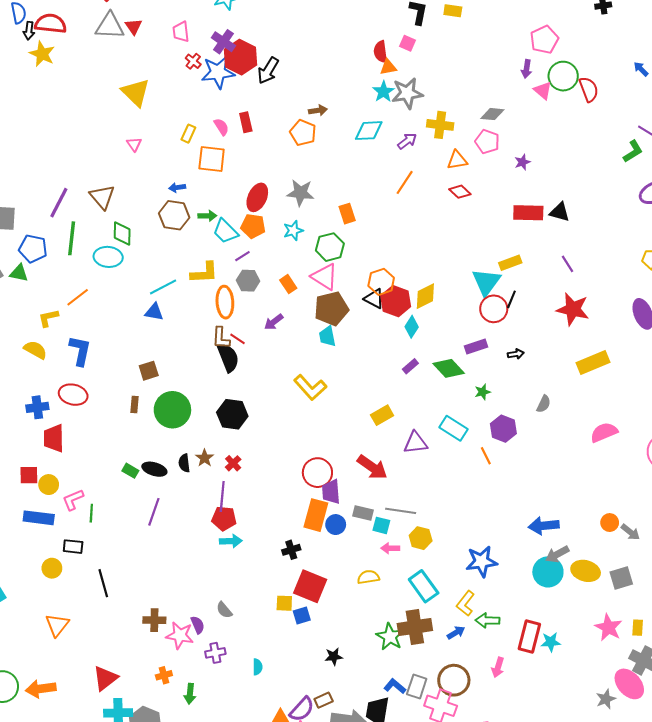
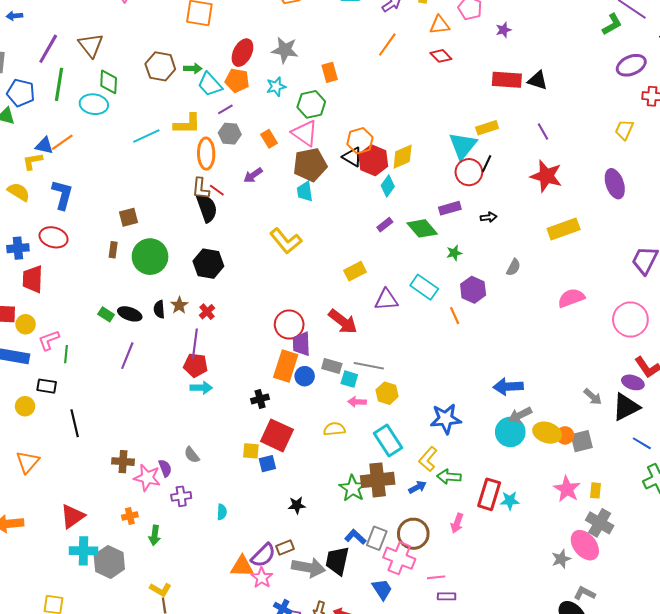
blue arrow: (177, 188) -> (14, 16), moved
blue triangle: (154, 312) -> (44, 146), moved
orange circle: (610, 523) -> (565, 435), moved

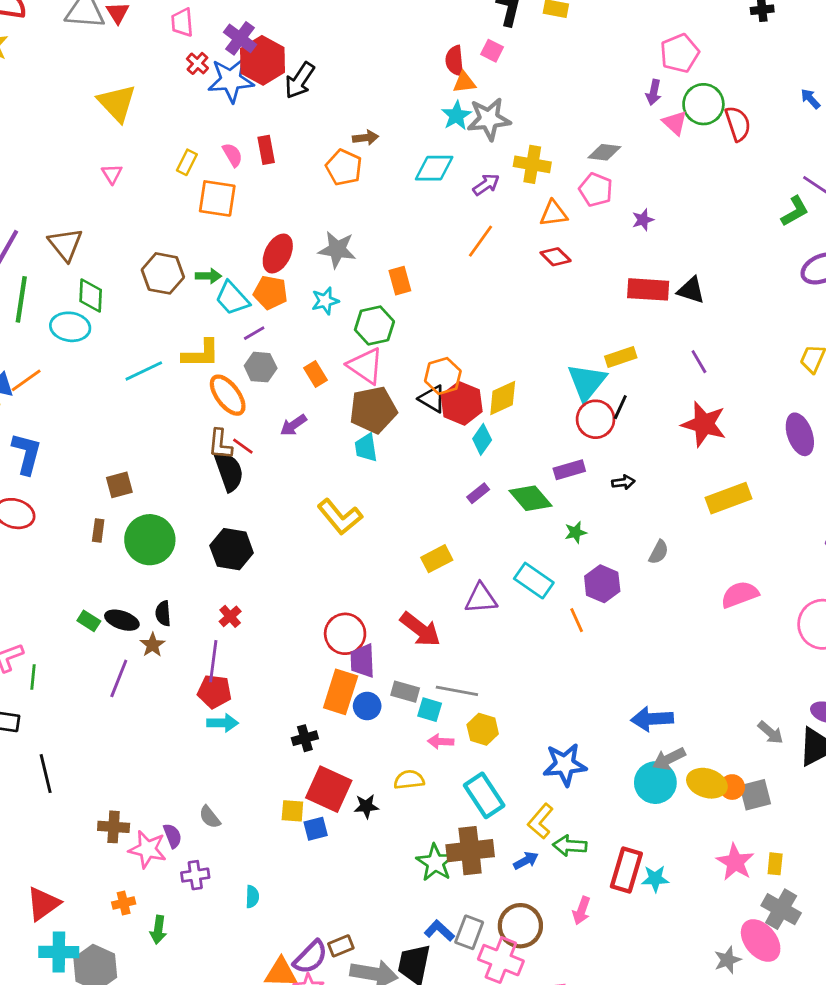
orange ellipse: (206, 154) -> (228, 395), turned -36
brown star: (179, 305) -> (153, 645), moved
black star: (297, 505) -> (366, 806), moved

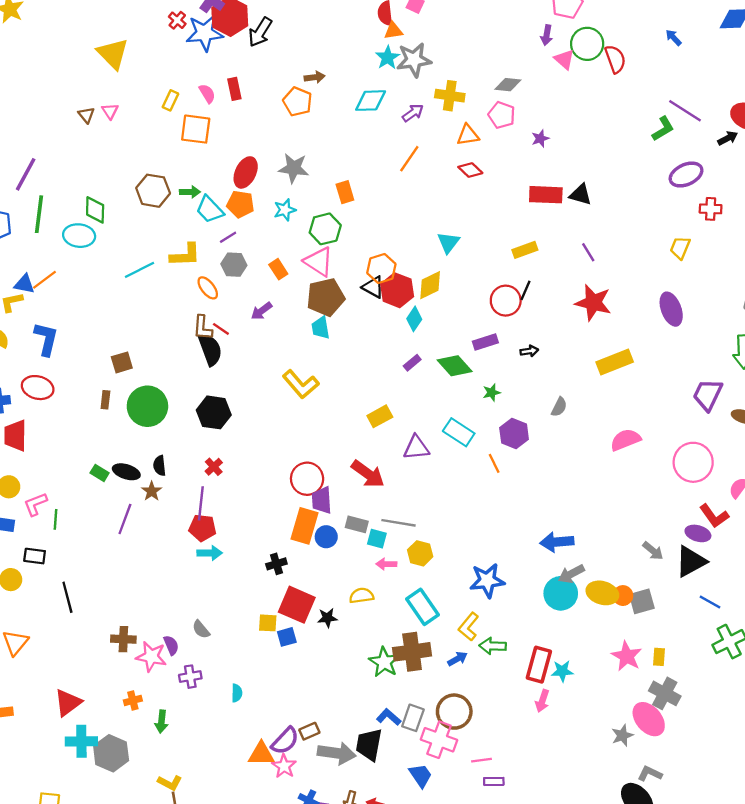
brown triangle: (65, 244) -> (86, 115), moved, size x0.6
cyan triangle: (587, 382) -> (448, 242), moved, size x0.7
orange ellipse: (228, 395) -> (208, 288), size x0.7
pink arrow: (581, 911) -> (542, 701), moved

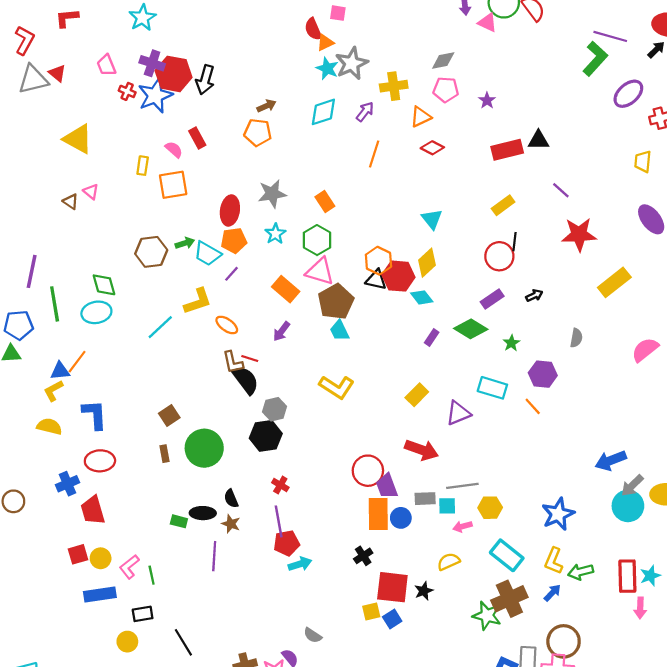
green L-shape: (663, 129) -> (595, 59), size x1.4
gray hexagon: (234, 265) -> (275, 409), moved
orange rectangle: (278, 269) -> (286, 289), size x1.4
cyan diamond: (414, 319) -> (422, 297), turned -55

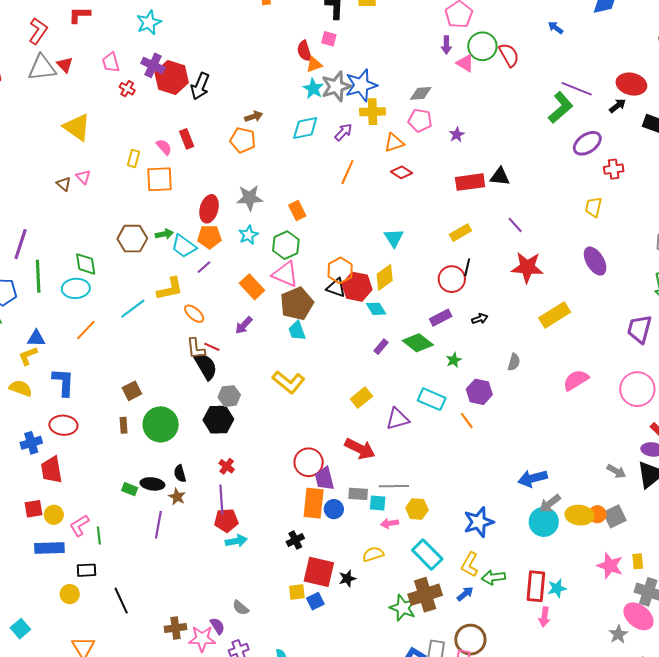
blue star: (155, 96) -> (361, 85), moved
orange line: (77, 362) -> (86, 330), moved

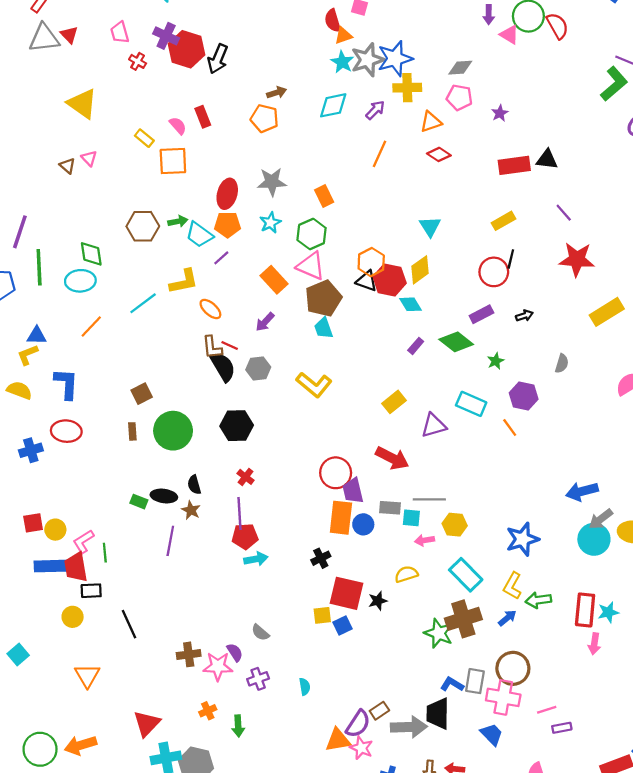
yellow rectangle: (133, 158) -> (144, 138), turned -66
gray hexagon: (229, 396) -> (258, 368), moved
red trapezoid: (52, 470) -> (76, 567), moved

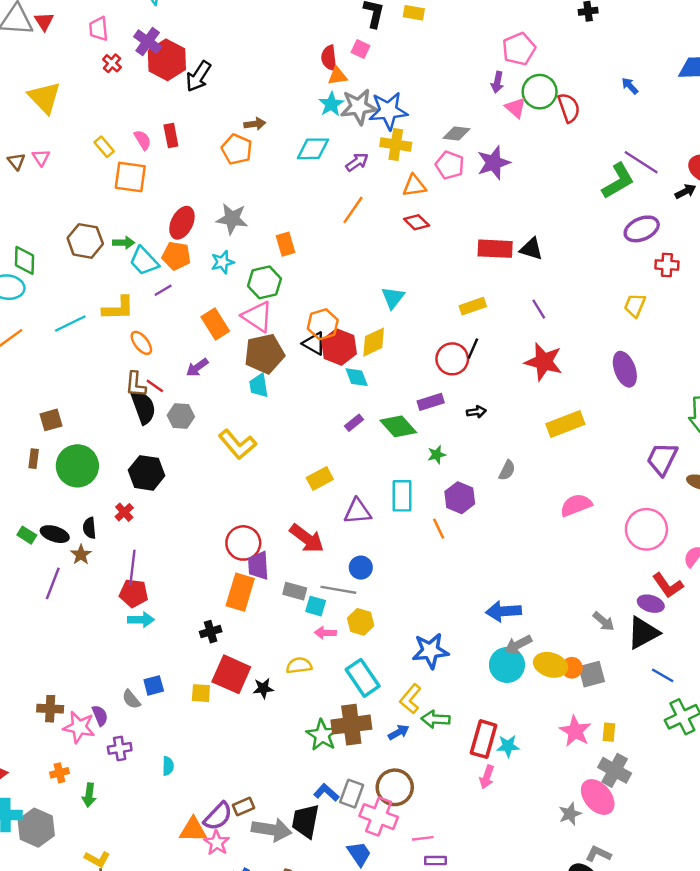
purple star: (500, 113) -> (494, 163), moved, size x1.8
cyan rectangle: (471, 404) -> (402, 496), turned 56
red cross: (246, 477) -> (124, 512), moved
blue circle: (363, 524) -> (361, 568), moved
blue square: (343, 625) -> (154, 685), moved

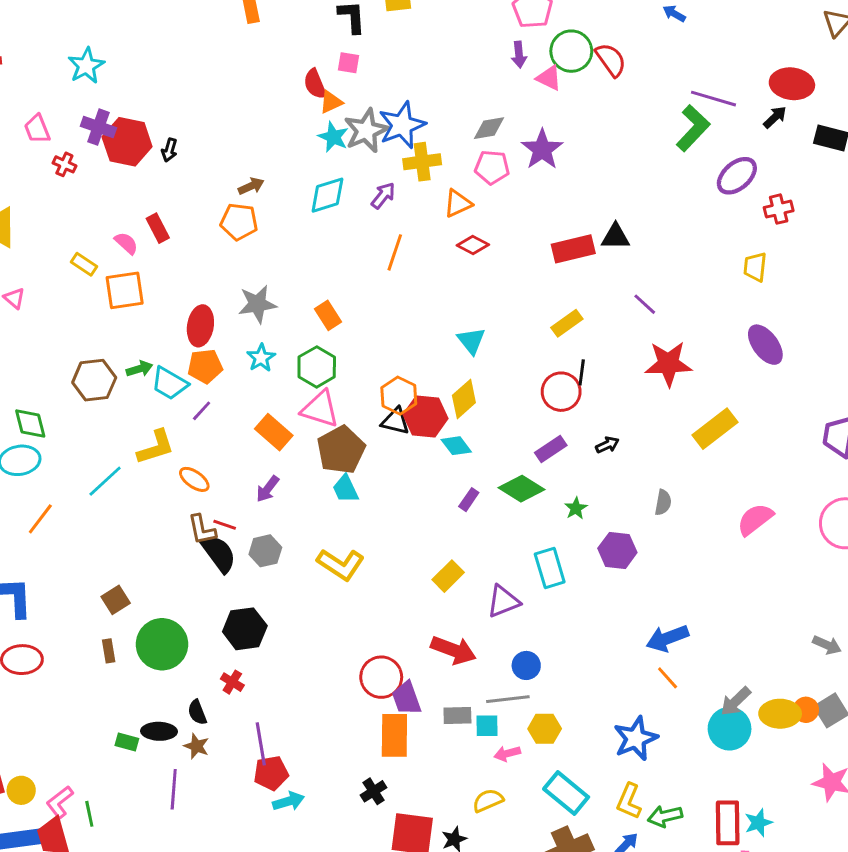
black arrow: (198, 76) -> (169, 150), size x0.6
orange line: (439, 529) -> (668, 678), moved
blue arrow: (503, 611) -> (667, 638), moved

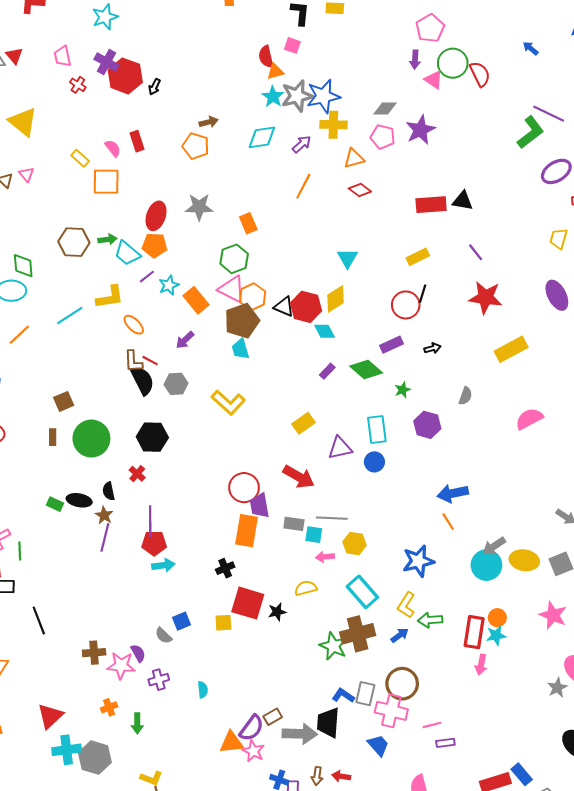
cyan star: (261, 358) -> (169, 285), moved
orange hexagon: (399, 396) -> (253, 297), moved
blue circle: (526, 665) -> (374, 462), moved
orange circle: (806, 710) -> (497, 618), moved
purple line: (174, 789) -> (105, 537), moved

